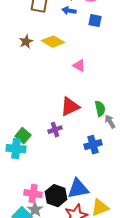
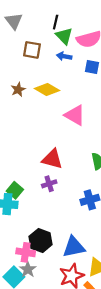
pink triangle: (79, 66) -> (75, 115), size x1.5
red triangle: (70, 107) -> (52, 159), moved, turned 40
black hexagon: (56, 196) -> (41, 241), moved

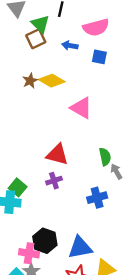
green triangle: (64, 36) -> (40, 24), moved
brown square: (32, 50) -> (36, 39), turned -36
brown star: (18, 90) -> (30, 81), moved

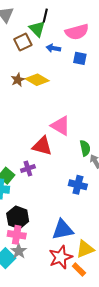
green triangle: (40, 24) -> (37, 29), moved
pink triangle: (81, 108) -> (61, 126), moved
purple cross: (54, 181) -> (28, 168), moved
blue cross: (97, 198) -> (78, 185), turned 30
black hexagon: (45, 241) -> (18, 217), moved

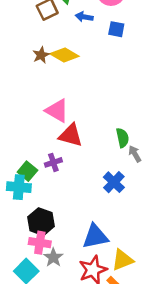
pink triangle: (61, 126) -> (57, 111), moved
blue cross: (78, 185) -> (114, 182), turned 30
gray star: (19, 251) -> (53, 257), moved

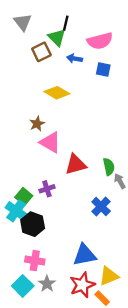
brown star: (41, 55) -> (37, 124), moved
red triangle: (71, 135) -> (76, 165), moved, turned -30
cyan cross: (19, 187) -> (16, 211), turned 30
black hexagon: (41, 222) -> (33, 224), moved
gray star: (53, 257) -> (47, 284), moved

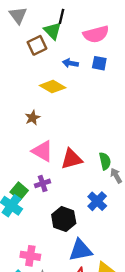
blue arrow: (75, 59) -> (70, 63), moved
pink triangle: (50, 142) -> (43, 151), moved
black hexagon: (33, 224) -> (64, 219), moved

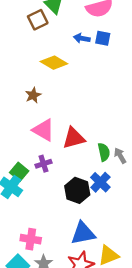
blue arrow: (70, 63) -> (82, 38), moved
green semicircle: (105, 161) -> (104, 152), moved
black hexagon: (64, 219) -> (77, 190), moved

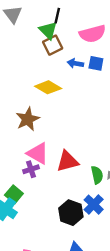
brown square: (38, 20) -> (53, 45), moved
brown star: (33, 95) -> (28, 119), size x1.5
purple cross: (44, 164) -> (31, 169), moved

